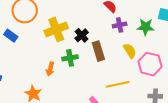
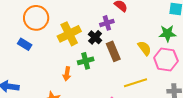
purple cross: (120, 25) -> (107, 23), moved
green star: (146, 27) -> (167, 33), moved

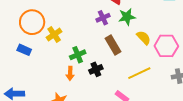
green star: (167, 33) -> (127, 17), moved
yellow cross: (69, 34) -> (54, 34), moved, size x0.7
black cross: (95, 37) -> (96, 69), moved, turned 32
green cross: (86, 61) -> (78, 55), moved

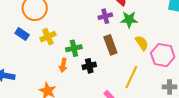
yellow cross: (54, 34) -> (48, 37), moved
yellow line: (139, 73) -> (131, 77), turned -50

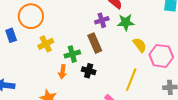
blue rectangle: (22, 34) -> (11, 35), moved, turned 40
brown rectangle: (110, 45) -> (95, 43), moved
black cross: (89, 66) -> (89, 71), turned 32

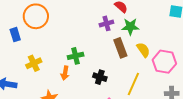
brown rectangle: (95, 43) -> (120, 48), moved
yellow cross: (46, 44) -> (34, 63), moved
black cross: (89, 71) -> (100, 77), moved

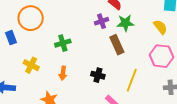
yellow semicircle: (143, 50) -> (160, 27), moved
green cross: (76, 56) -> (63, 43), moved
yellow cross: (34, 63) -> (31, 65), turned -35

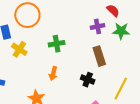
brown rectangle: (117, 45) -> (99, 56), moved
yellow cross: (31, 65) -> (19, 49), moved

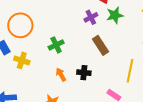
orange arrow: (53, 73) -> (61, 75), turned 152
black cross: (88, 80) -> (84, 73), moved

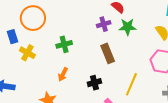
black cross: (84, 73) -> (94, 83), moved, turned -32
orange arrow: (61, 75) -> (63, 74), turned -136

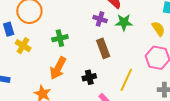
purple cross: (104, 24) -> (100, 19), turned 32
orange arrow: (63, 74) -> (58, 68), size x1.6

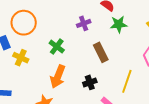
purple cross: (100, 19) -> (84, 23), moved, turned -32
green cross: (60, 38) -> (57, 47), turned -35

